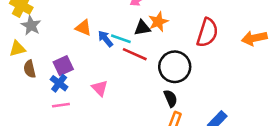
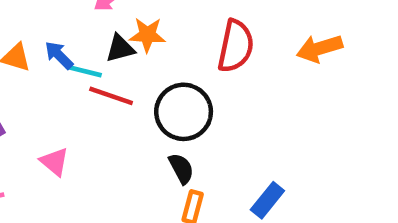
orange star: (158, 22) -> (147, 35), turned 30
blue arrow: (105, 39) -> (59, 55), moved

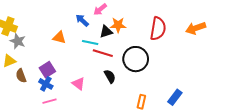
blue arrow: (59, 55) -> (82, 20), moved
black semicircle: (181, 168) -> (110, 76), moved

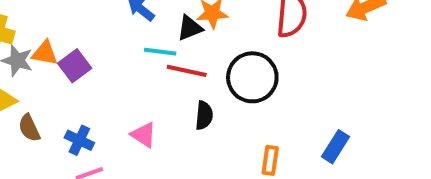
orange triangle: (59, 37) -> (45, 53), moved
purple square: (47, 70) -> (75, 66), moved
black semicircle: (110, 76) -> (204, 115), turned 40

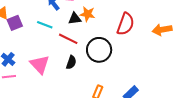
cyan line: (160, 52) -> (45, 25), moved
pink triangle: (144, 135) -> (40, 64), size x1.5

